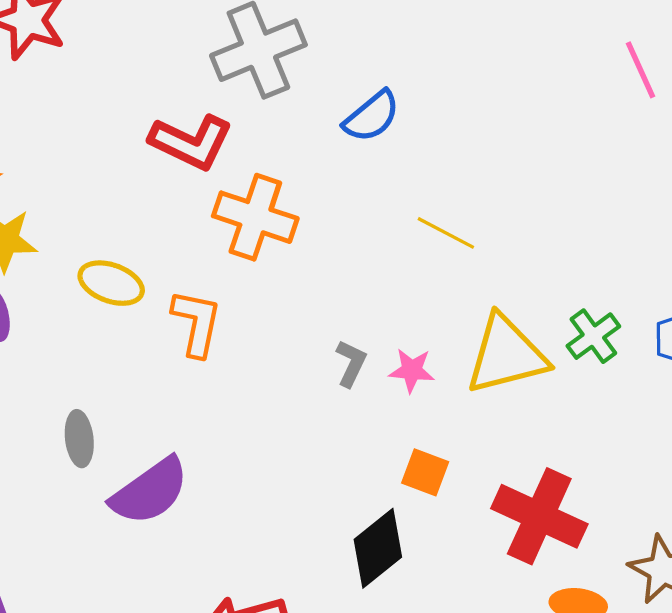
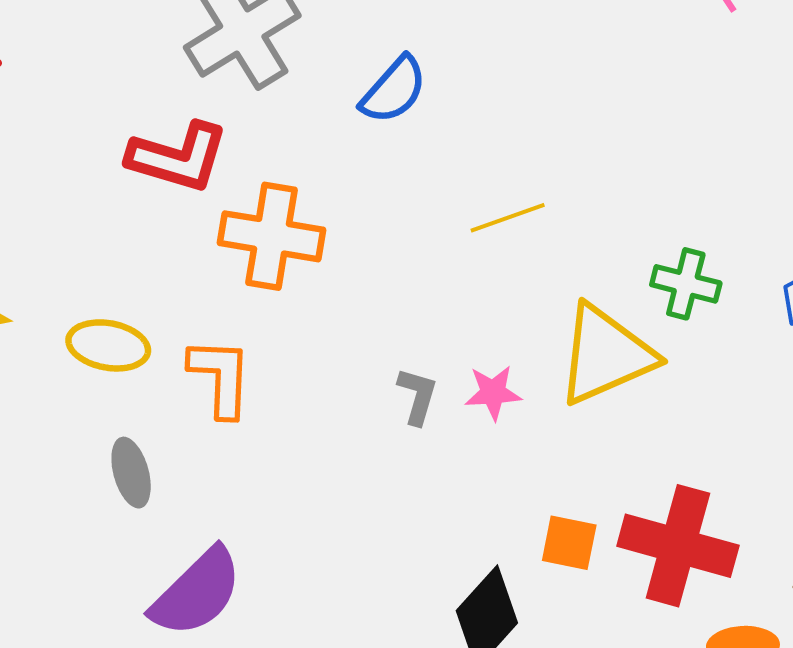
yellow line: (446, 233) -> (508, 218), turned -38
green cross: (593, 336) -> (686, 284), moved, turned -30
gray ellipse: (79, 439) -> (131, 473), moved
orange square: (425, 472) -> (569, 543), moved

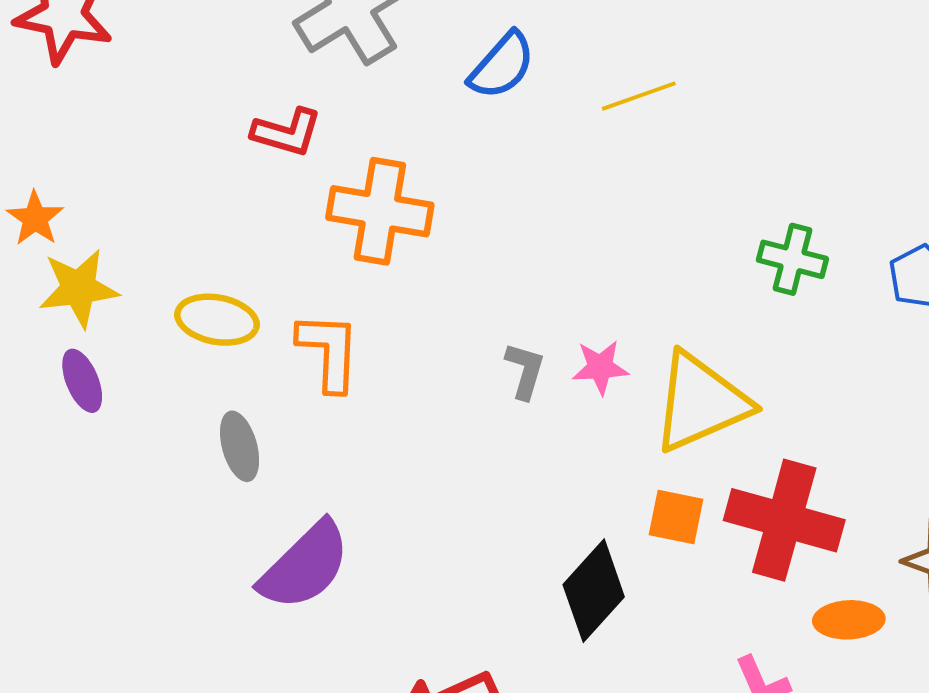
red L-shape: (178, 157) -> (287, 132), size x0.7
yellow line: (508, 218) -> (639, 96), moved
yellow triangle: (606, 355) -> (701, 402), moved

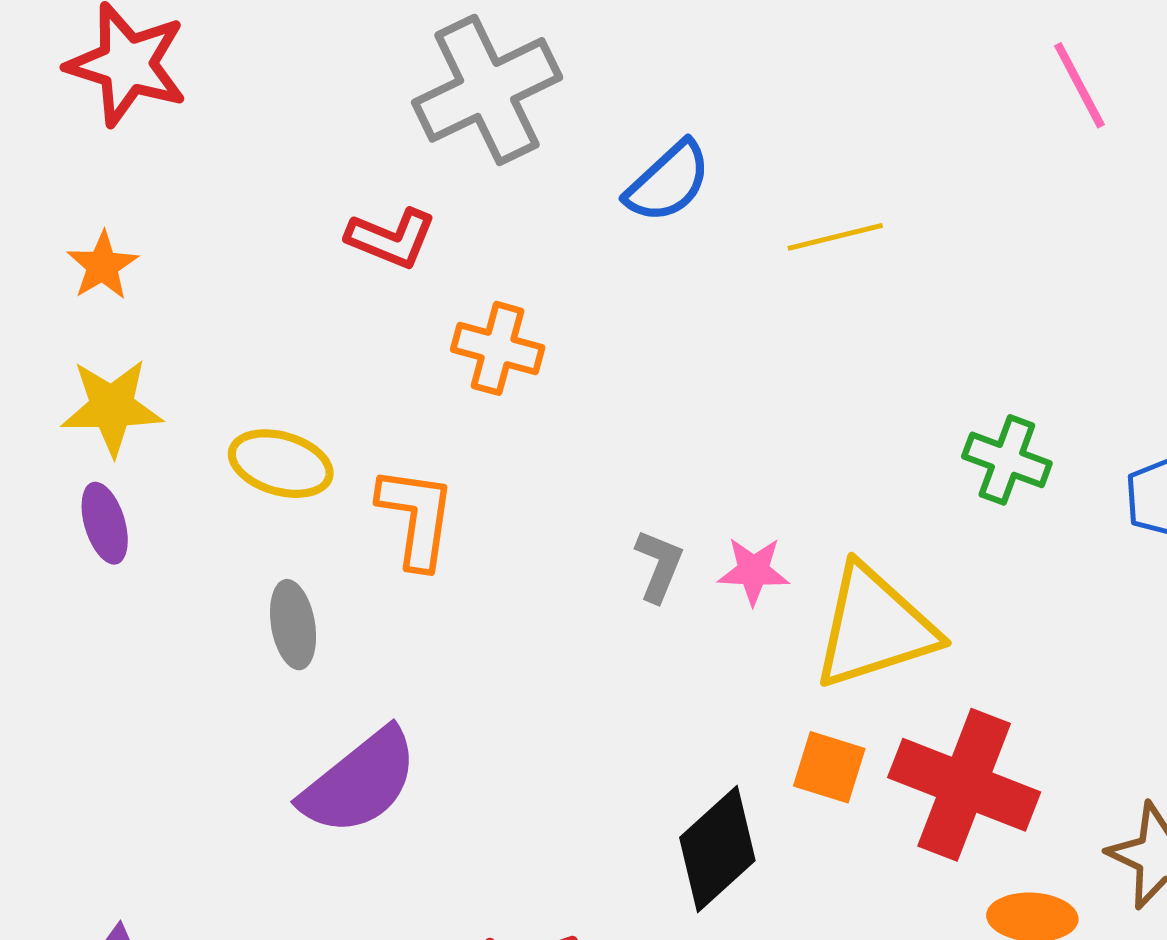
orange cross: (380, 211) -> (498, 348), size x0.7
orange star: (35, 218) -> (102, 266), moved

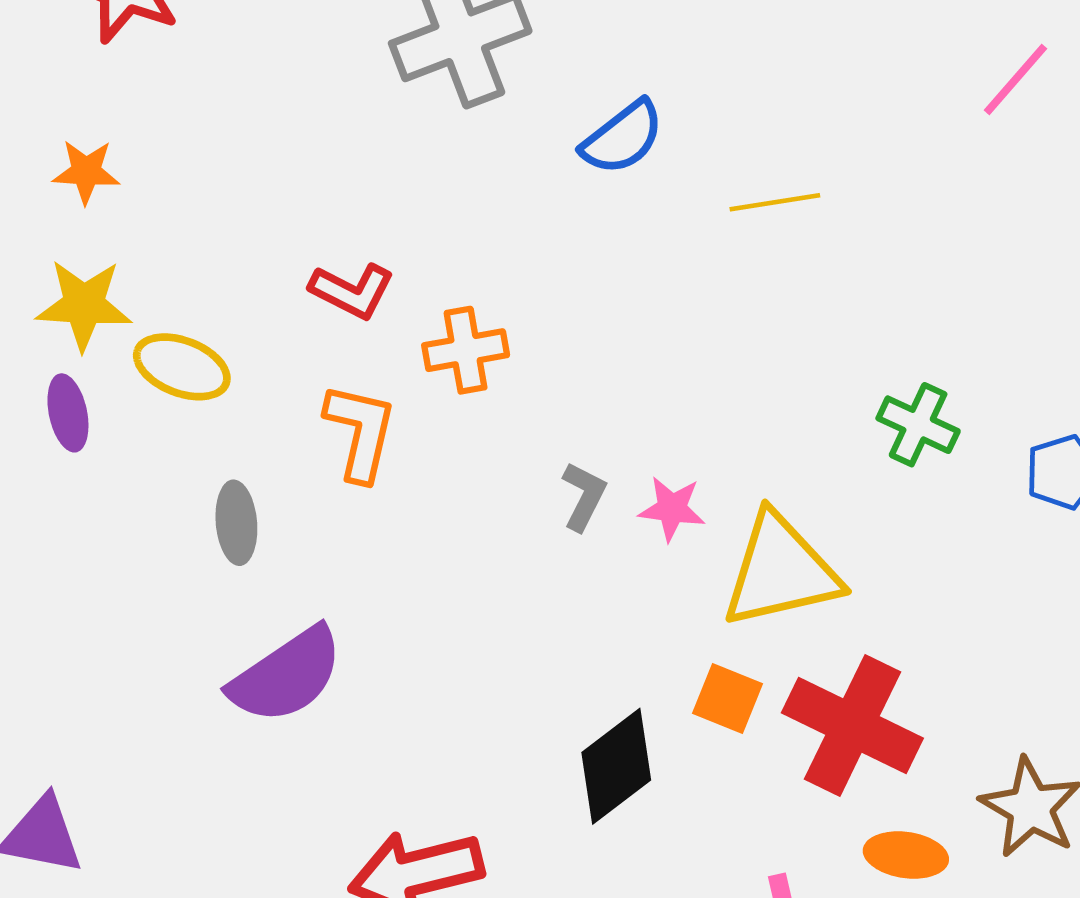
pink line: (1079, 85) -> (1015, 79), turned 64
red L-shape: (391, 238) -> (352, 291), moved
orange star: (102, 266) -> (86, 172), turned 30
orange cross: (498, 348) -> (466, 350), moved, turned -30
yellow ellipse: (281, 464) -> (182, 367), moved

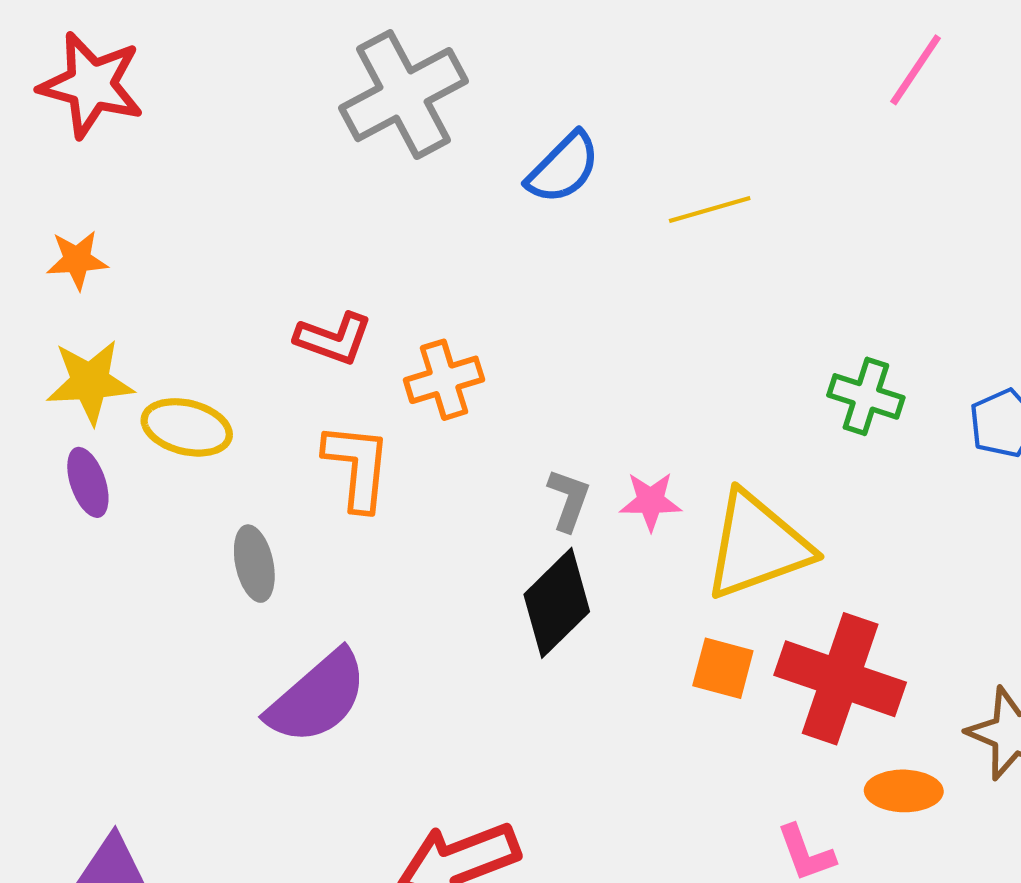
black diamond: (616, 766) -> (557, 603), moved

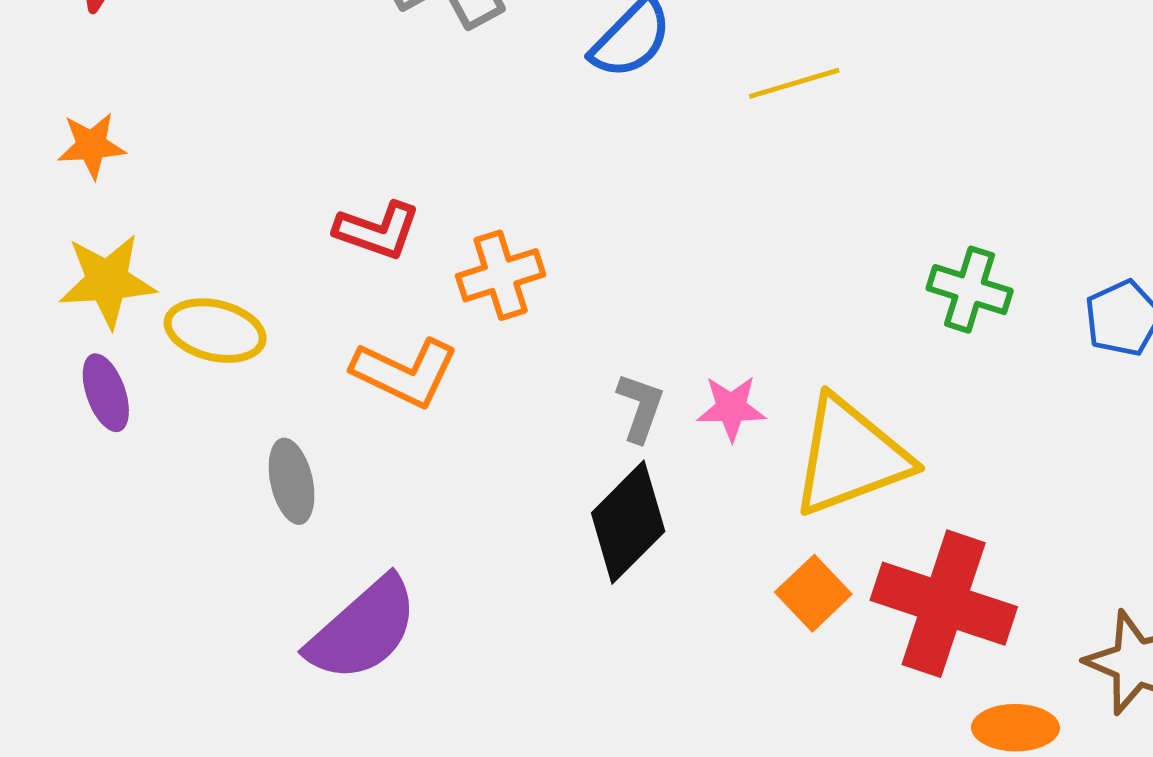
orange L-shape: (357, 467) -> (405, 372), turned 110
orange square: (723, 668) -> (813, 593), turned 32

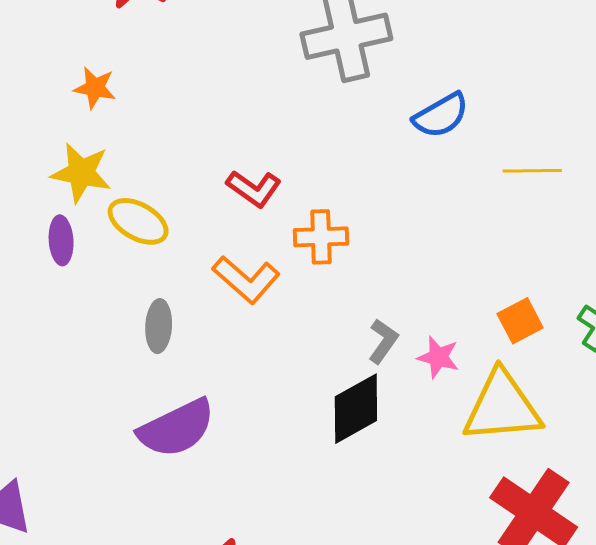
orange square: (813, 593) -> (520, 321), moved

